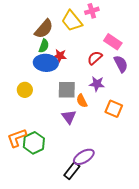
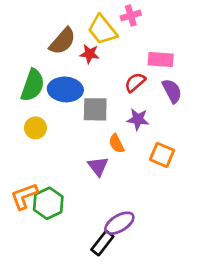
pink rectangle: (113, 42) -> (161, 60), turned -30
green semicircle: (44, 46) -> (33, 85), moved, size x1.6
red star: (60, 56) -> (89, 54), moved
gray square: (67, 90) -> (95, 109), moved

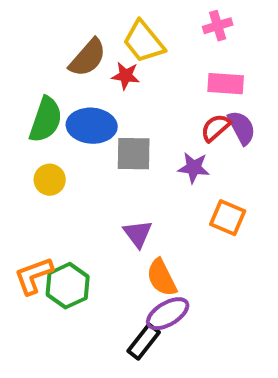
pink cross: (131, 15) -> (218, 26), moved
red semicircle: (135, 82) -> (216, 128), moved
orange semicircle: (117, 144) -> (162, 278), moved, size x1.4

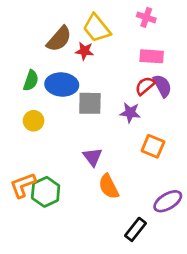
pink cross: (218, 26) -> (146, 17), turned 36
green semicircle: (46, 120) -> (31, 80), size x0.7
purple ellipse: (168, 314) -> (168, 201), moved
black rectangle: (144, 342) -> (136, 229), moved

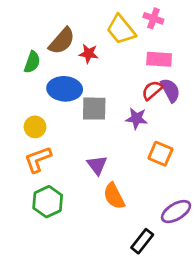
yellow trapezoid: (97, 28) -> (121, 30), moved
green semicircle: (31, 80) -> (32, 62), moved
orange L-shape: (23, 185) -> (38, 159), moved

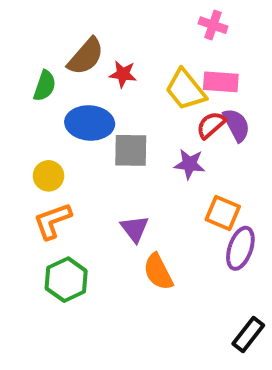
yellow trapezoid: (121, 30) -> (186, 90), moved
purple ellipse: (176, 212) -> (240, 248), moved, turned -40
black rectangle: (142, 241) -> (248, 334), moved

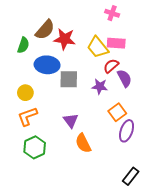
red star: (123, 74) -> (65, 39), size x1.5
purple semicircle: (236, 125) -> (124, 78), moved
orange square: (223, 213) -> (117, 112), turned 30

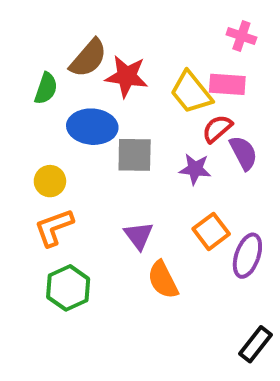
pink cross: (112, 13) -> (241, 36), moved
orange square: (117, 112) -> (211, 231), moved

